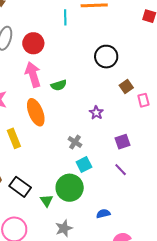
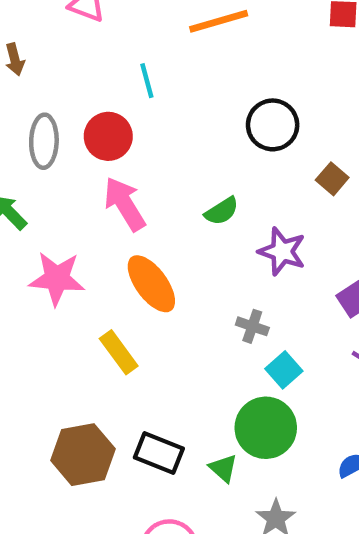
cyan line: (65, 17) -> (147, 81), moved
green semicircle: (59, 85) -> (222, 211), moved
purple star: (96, 113) -> (282, 251), size x1.5

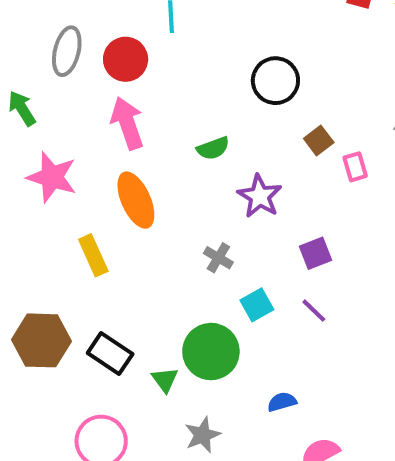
cyan square: (284, 370) -> (257, 305), moved

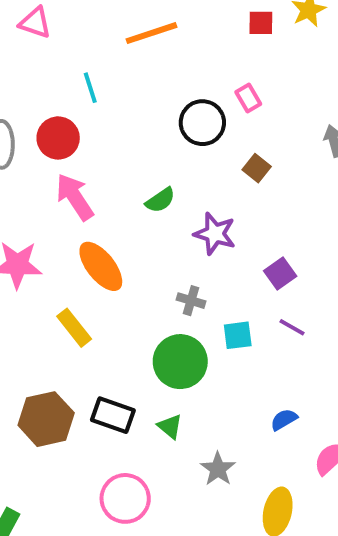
pink rectangle: (355, 167) -> (248, 98), moved
cyan square: (257, 305) -> (238, 335), turned 36
green circle: (211, 352) -> (180, 362), moved

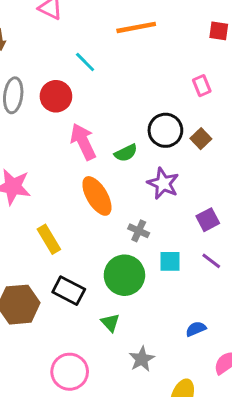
cyan line: (90, 88) -> (85, 62), turned -35
black circle: (202, 123) -> (165, 130), moved
pink arrow: (75, 197) -> (83, 142), moved
orange ellipse: (101, 266) -> (97, 196), moved
black rectangle: (113, 415) -> (69, 291), moved

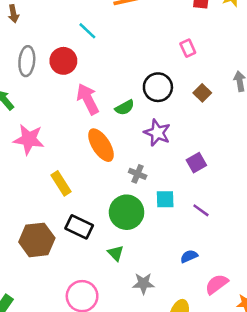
brown square: (201, 139) -> (202, 93), moved
purple line: (211, 261) -> (201, 210), moved
gray star: (142, 359) -> (143, 283), turned 30

